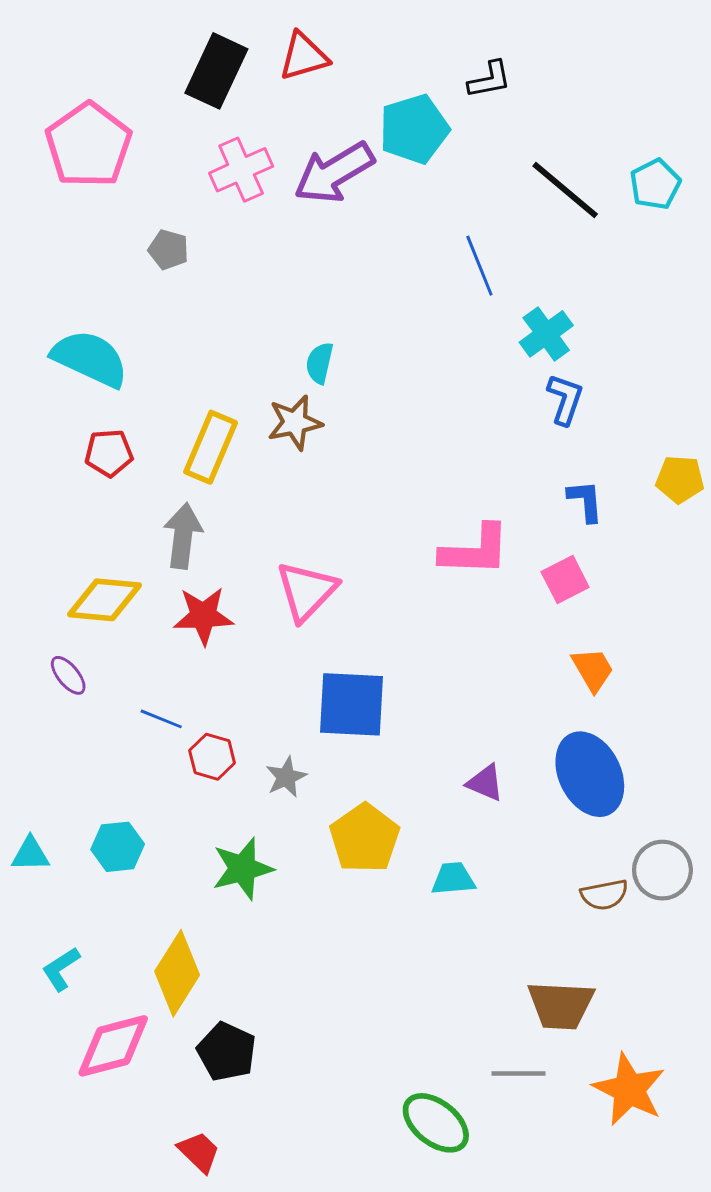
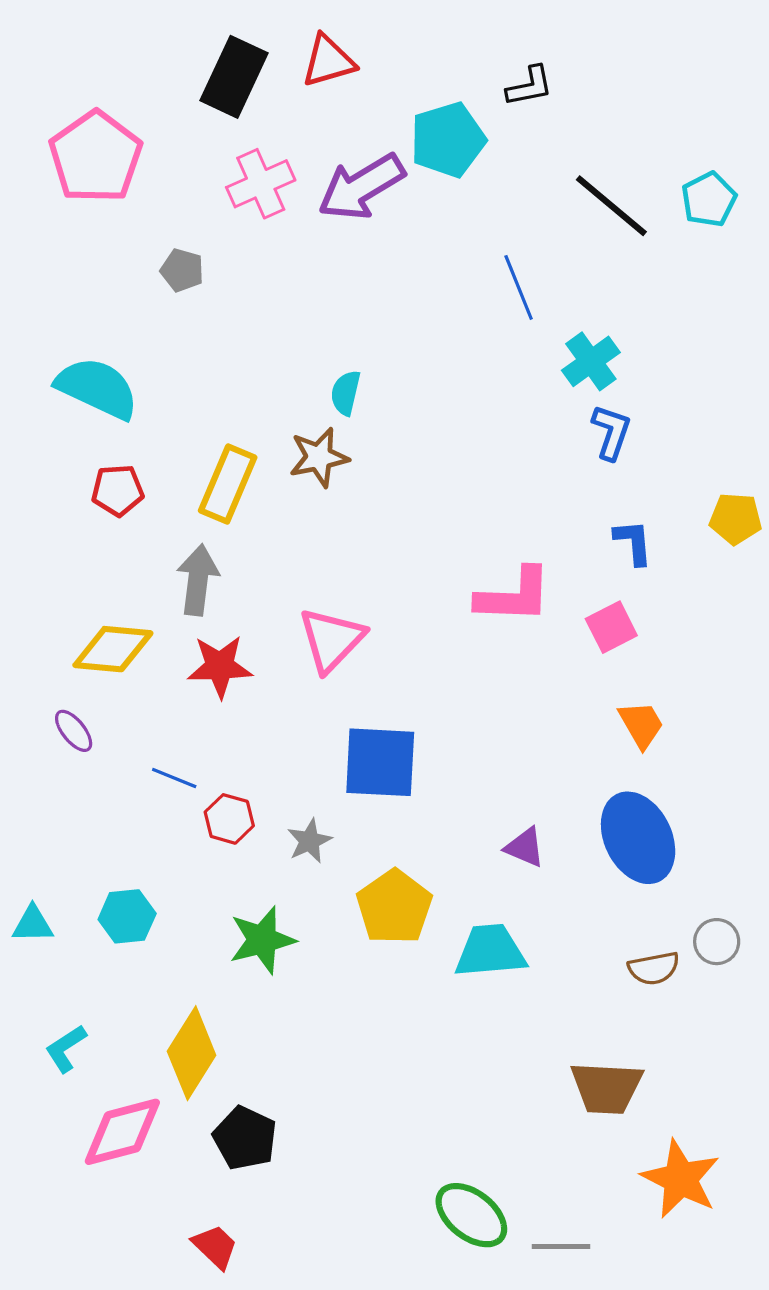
gray circle: (662, 870) -> (717, 942), size x0.7
cyan trapezoid: (453, 879) -> (490, 951), size x1.5
gray line: (519, 1073) -> (561, 1247), moved

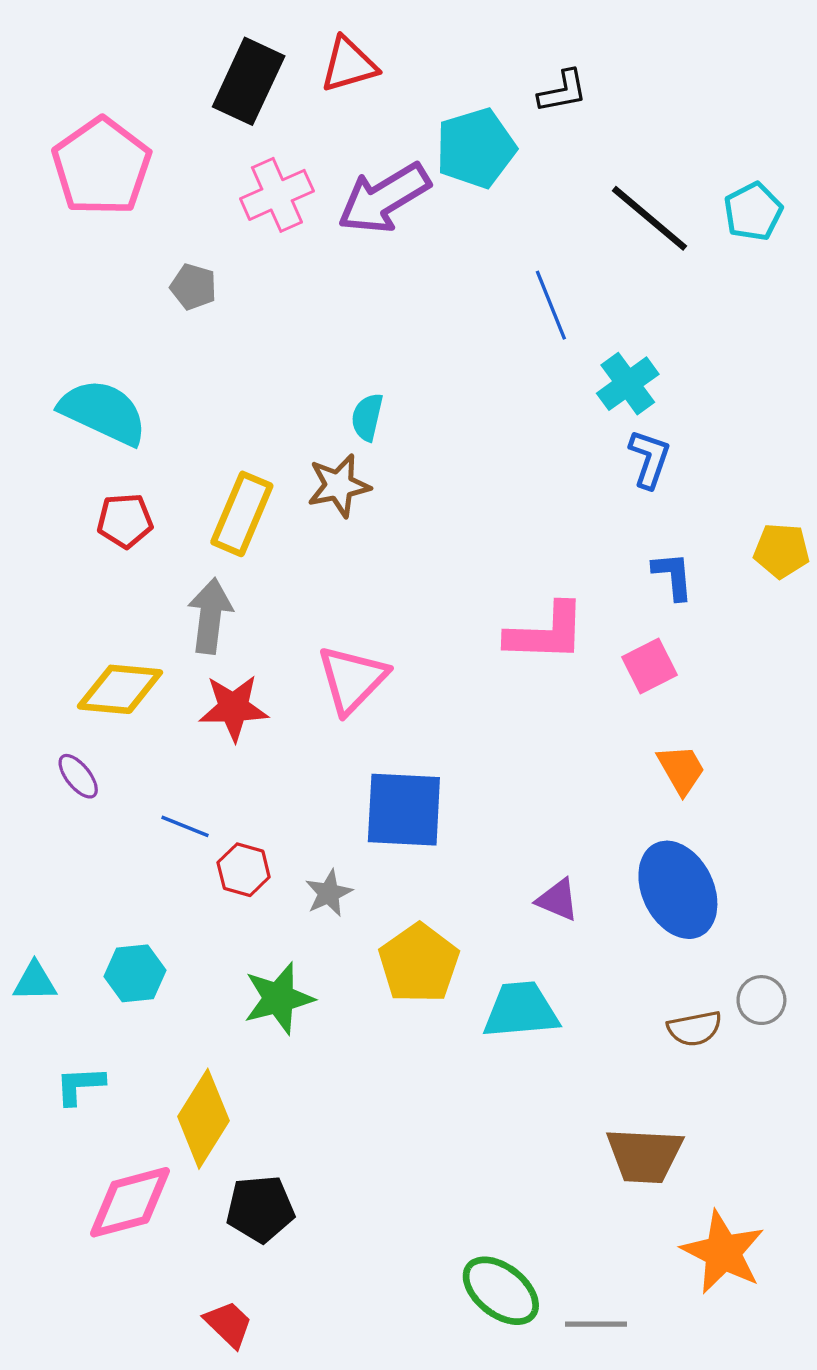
cyan L-shape: (66, 1048) -> (80, 1085), moved, turned 30
black pentagon: (245, 1138) -> (260, 1209), turned -30

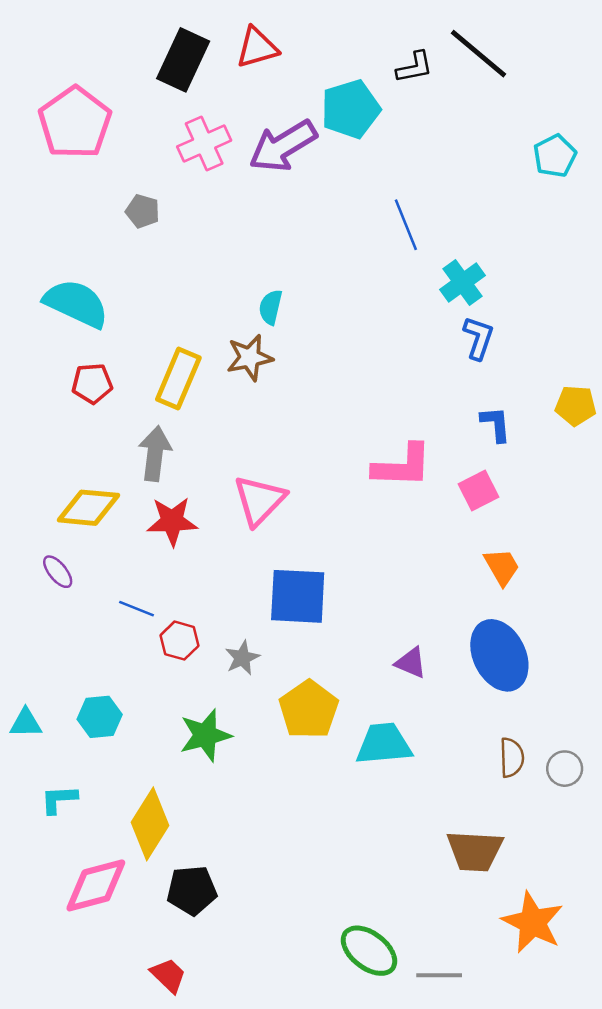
black line: (649, 218) -> (478, 54), moved
gray circle: (761, 1000) -> (565, 769), moved
brown semicircle: (695, 1028) -> (512, 757), turned -81

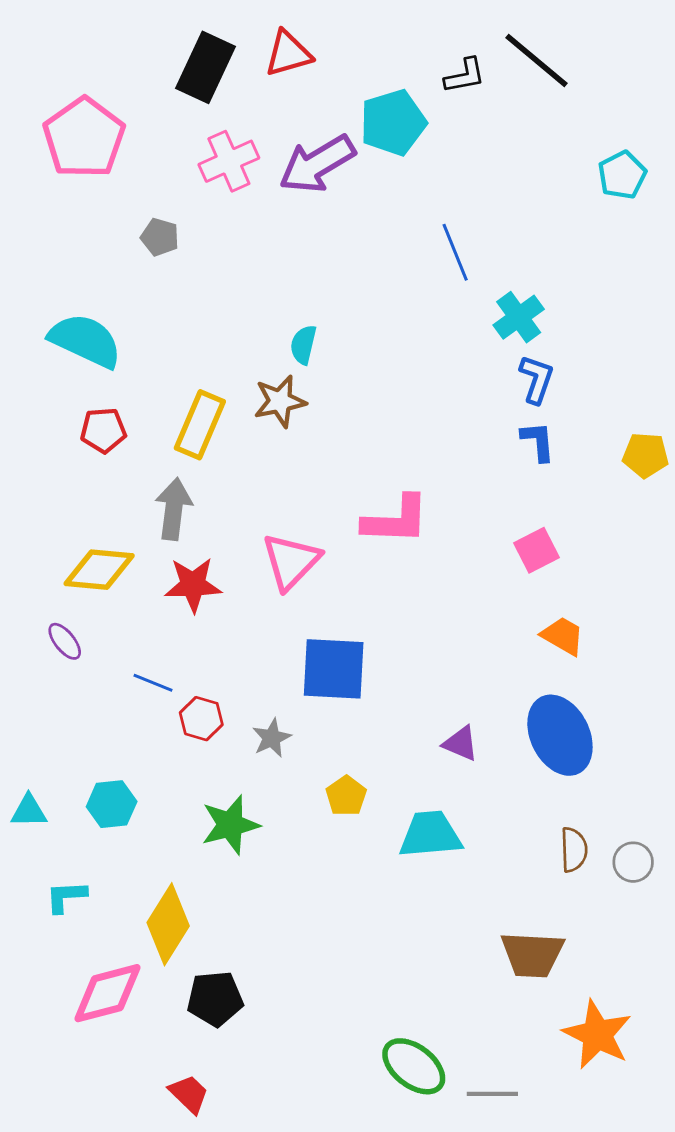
blue L-shape: (496, 424) -> (538, 441), moved
pink L-shape: (402, 466) -> (396, 520), moved
orange trapezoid: (502, 567) -> (563, 636), turned -30
yellow pentagon: (309, 709) -> (346, 796), size x0.6

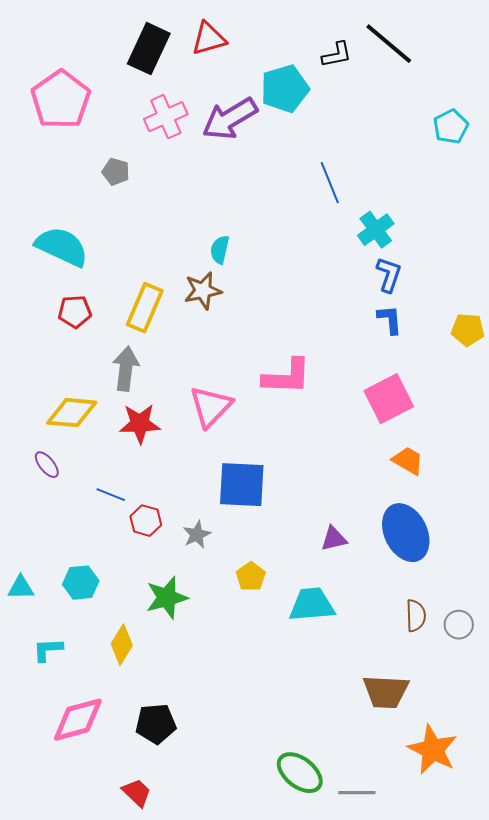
pink square: (537, 550) -> (389, 399), size x1.5
purple triangle: (461, 743) -> (334, 539), turned -36
yellow diamond: (168, 924) -> (122, 645), moved, size x0.7

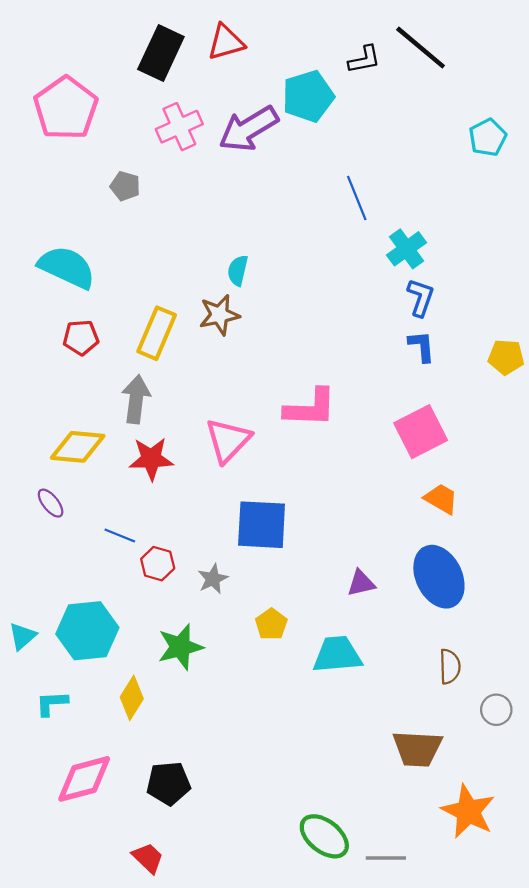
cyan hexagon: (81, 583) -> (87, 631), size x1.6
cyan triangle: (21, 588) -> (22, 636), turned -40
gray circle: (459, 625) -> (496, 710), moved

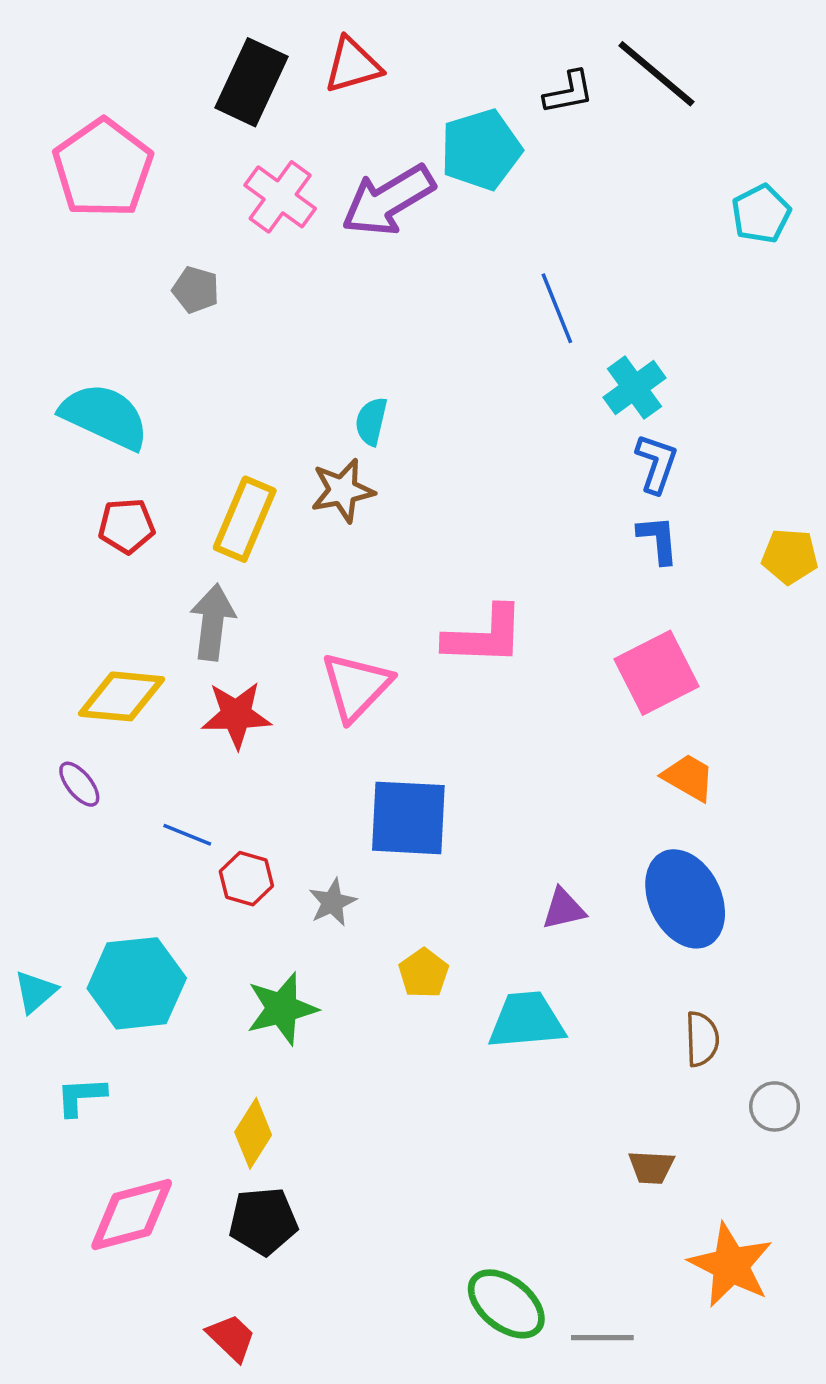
pink cross: (179, 127) -> (280, 197), turned -30
yellow diamond: (132, 698) -> (253, 1133), moved
brown trapezoid: (417, 749) -> (651, 1167), size x0.6

